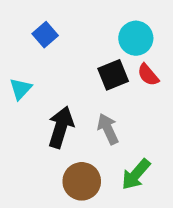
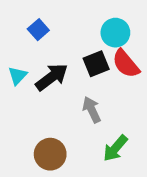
red semicircle: (148, 75) -> (126, 64), size x1.5
black arrow: (61, 127) -> (52, 77), moved, turned 36
brown circle: (82, 181) -> (50, 154), moved

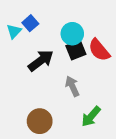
cyan circle: (115, 33) -> (72, 34), moved
cyan triangle: (18, 76) -> (14, 31), moved

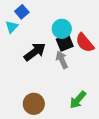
blue square: (30, 23) -> (22, 12), moved
gray arrow: (72, 86) -> (62, 60), moved

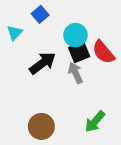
blue square: (22, 12) -> (40, 14), moved

